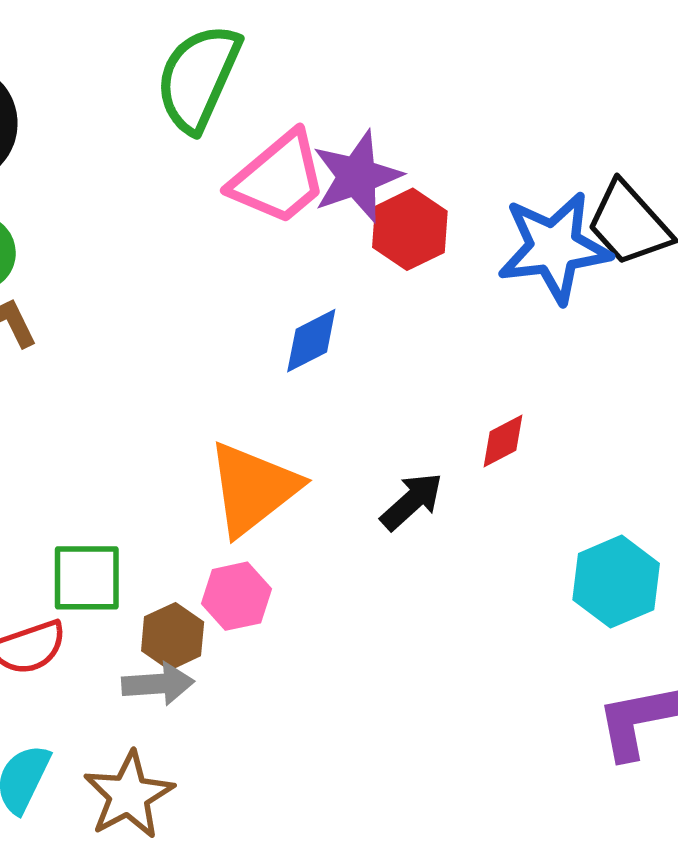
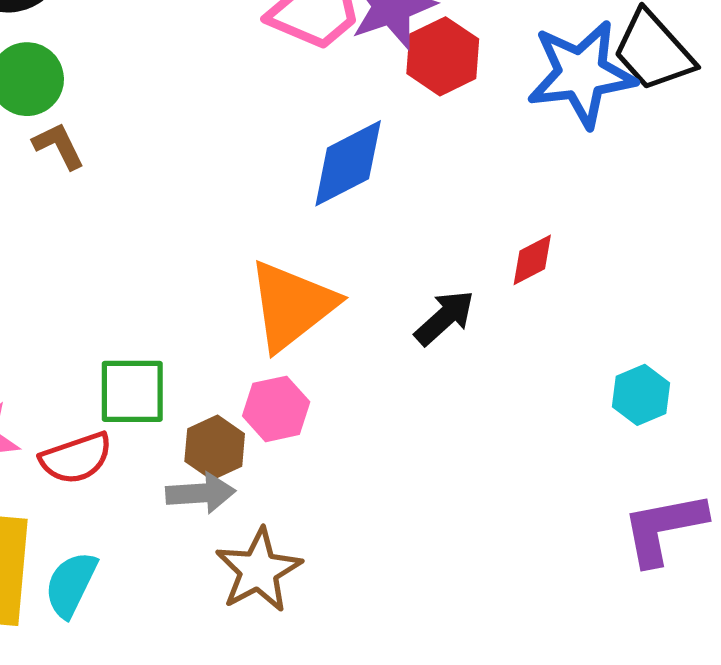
blue diamond: (311, 341) -> (348, 163), size x1.4
cyan hexagon: (616, 582) -> (641, 395), size x0.7
brown star: (129, 795) -> (259, 570), moved

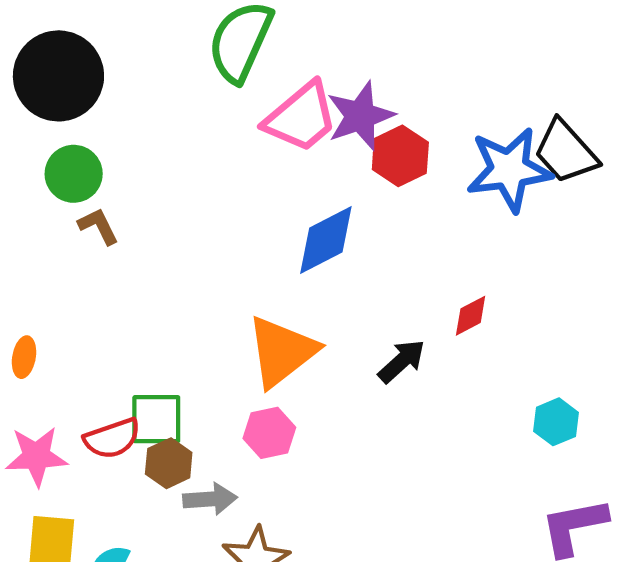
brown hexagon: (215, 448) -> (169, 463), moved
red semicircle: (76, 458) -> (112, 438), moved

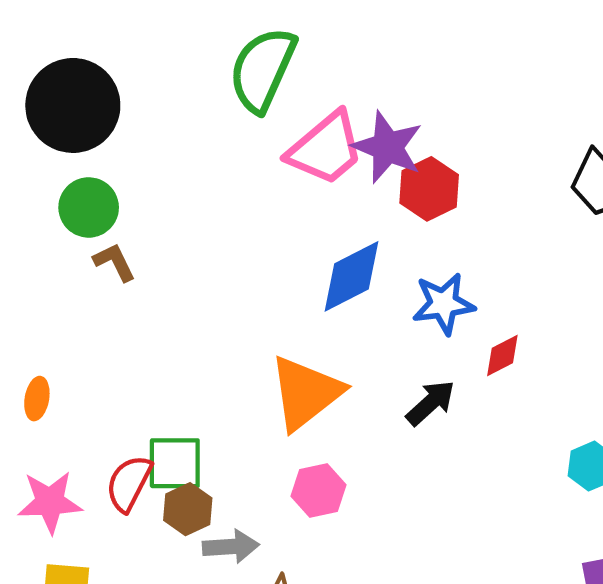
purple star: (360, 116) -> (387, 147), turned -30
blue star: (509, 170) -> (443, 304), moved, size x0.7
pink hexagon: (269, 433) -> (318, 490), moved
red semicircle: (112, 438) -> (129, 483), turned 136

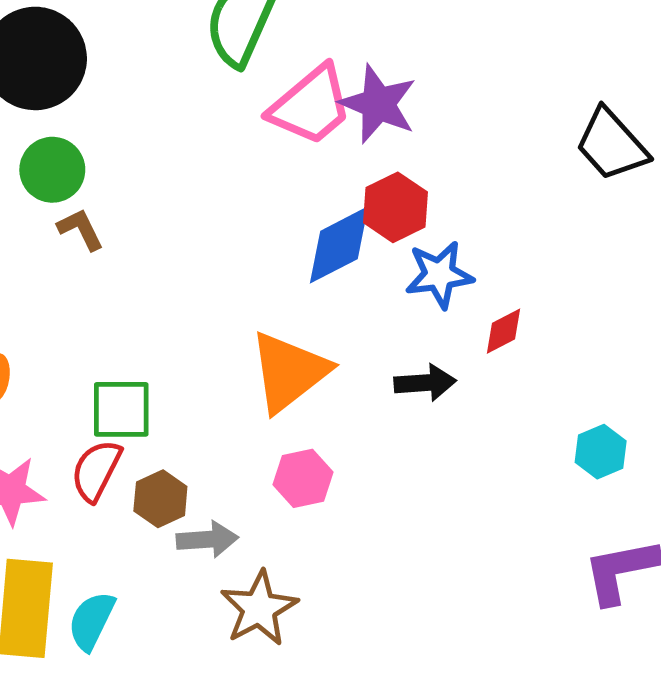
red hexagon: (429, 189) -> (395, 207), moved
black arrow: (431, 403) -> (425, 383), turned 38
green square: (175, 463) -> (121, 409), moved

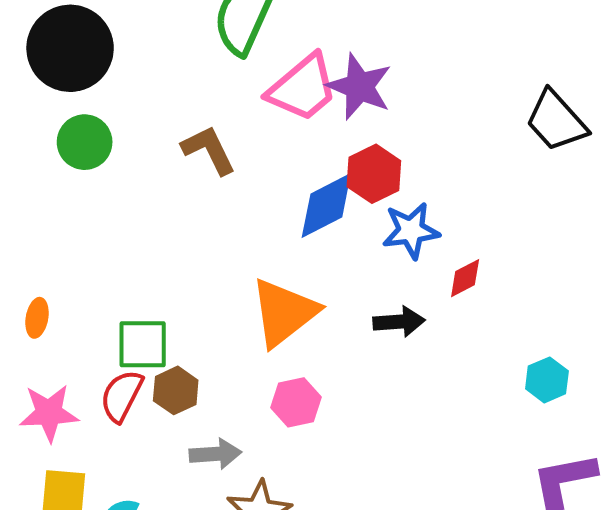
brown L-shape: (81, 229) -> (209, 150), moved, size x1.4
brown hexagon: (160, 499) -> (176, 390), moved

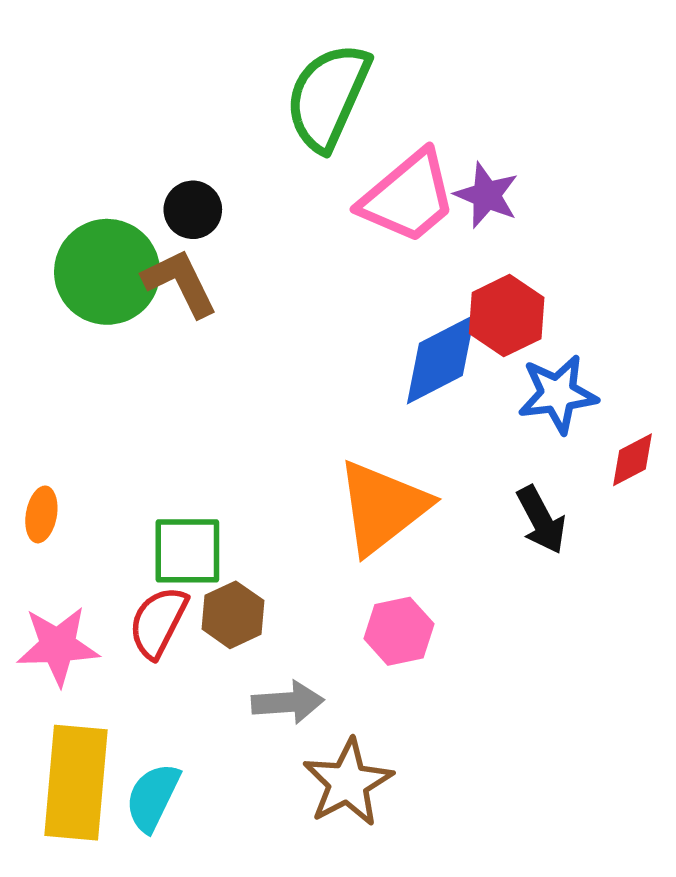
black circle: (70, 48) -> (193, 210), moved, size x0.5
purple star: (359, 87) -> (487, 195), size x0.7
green circle: (85, 142) -> (107, 272), size x1.4
brown L-shape: (209, 150) -> (180, 283), moved
black arrow: (399, 322) -> (541, 520), turned 66

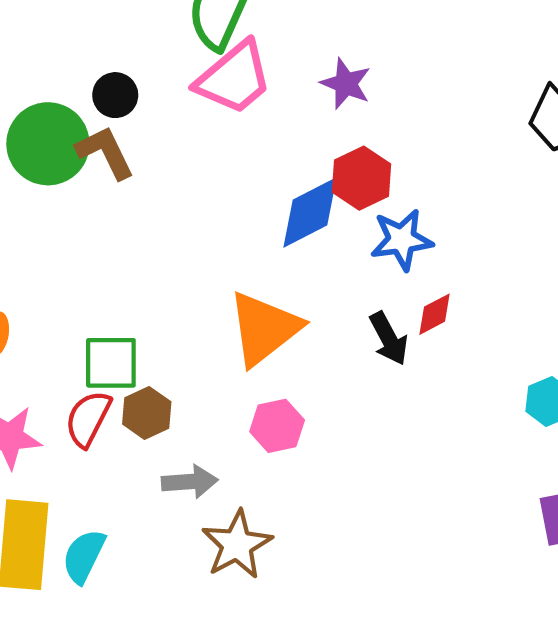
pink trapezoid: (408, 197) -> (234, 78), moved
red diamond: (632, 460) -> (435, 314), moved

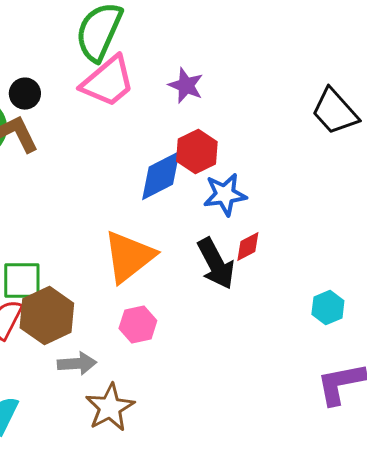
black arrow: (389, 338) -> (216, 264), size x1.4
brown hexagon: (147, 413) -> (47, 316), size x1.6

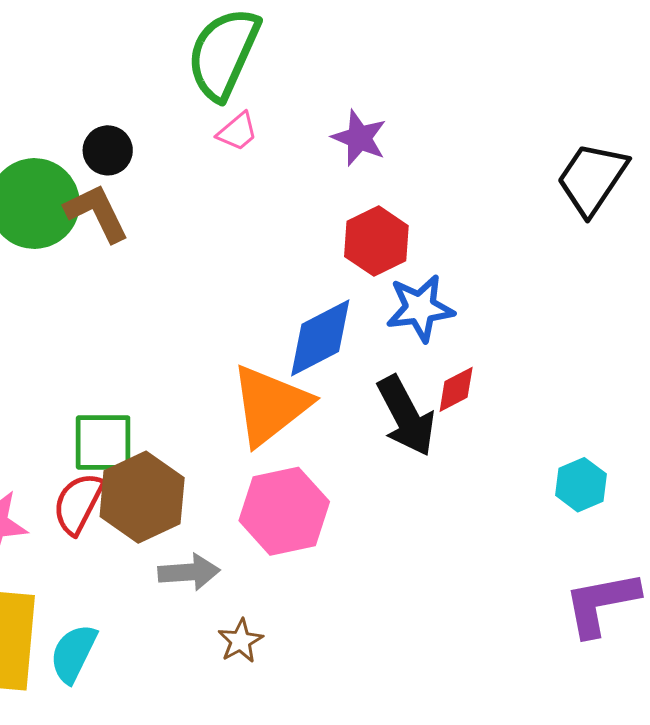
pink trapezoid: (108, 82) -> (237, 132), size x0.5
black trapezoid: (335, 112) -> (592, 179), turned 76
blue diamond: (161, 176) -> (320, 338), moved
pink hexagon: (138, 325) -> (284, 511), size x1.5
brown star: (110, 408) -> (240, 641), size x0.6

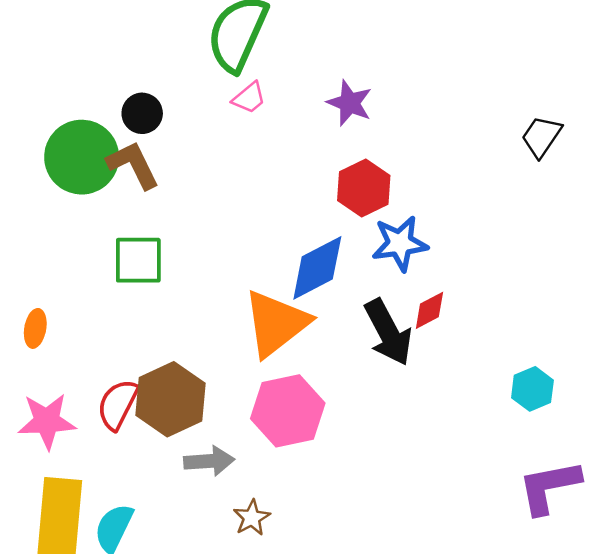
black trapezoid: (592, 179) -> (541, 136), size x0.7
green square: (103, 443) -> (138, 260), moved

